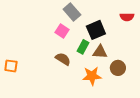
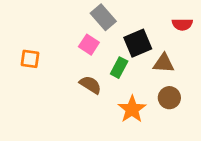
brown triangle: (100, 52) -> (164, 63), moved
orange square: (11, 66) -> (30, 59), moved
orange star: (92, 76) -> (132, 109), turned -30

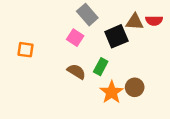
brown triangle: (164, 63) -> (135, 22), moved
green rectangle: (119, 68) -> (101, 67), moved
brown circle: (169, 98) -> (135, 87), moved

